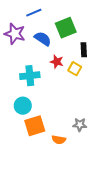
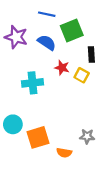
blue line: (34, 13) -> (47, 14), moved, turned 35
cyan circle: (23, 106) -> (13, 124), moved

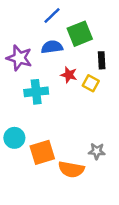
blue line: (47, 14) -> (52, 15), turned -56
purple star: (16, 37) -> (19, 58), moved
blue semicircle: (47, 43) -> (52, 47), turned -42
orange semicircle: (64, 153) -> (71, 169), size x1.5

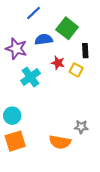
blue line: (52, 15) -> (34, 13), moved
green square: (80, 34) -> (67, 28), turned -30
cyan cross: (36, 92) -> (30, 77), turned -30
orange square: (42, 152) -> (15, 141), moved

